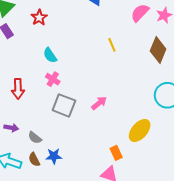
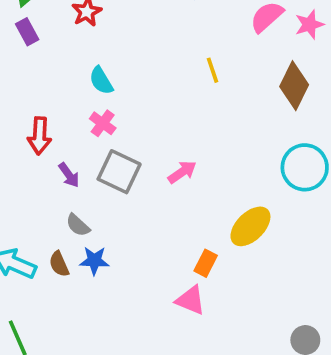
purple arrow: (11, 128) -> (69, 175), moved, turned 40
gray semicircle: (35, 138) -> (78, 225), moved
orange rectangle: (116, 153) -> (206, 263), turned 48

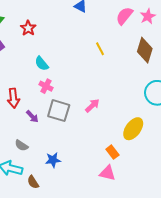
gray semicircle: (78, 225) -> (21, 145), moved
orange rectangle: (206, 263) -> (112, 152), turned -56
brown semicircle: (59, 264) -> (33, 182), moved

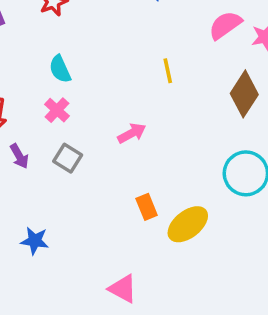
pink arrow: (92, 106) -> (132, 133), moved
gray square: (59, 111) -> (68, 158), size x0.7
orange rectangle: (112, 152) -> (147, 207), moved

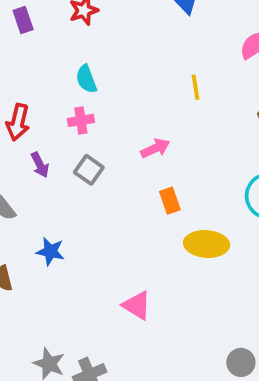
pink cross: (57, 110) -> (81, 120), turned 35
orange rectangle: (147, 207) -> (170, 201), moved
yellow ellipse: (188, 224) -> (207, 244), turned 39

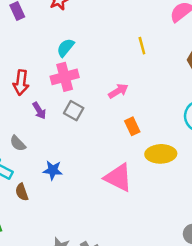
cyan semicircle: (86, 79) -> (65, 48), turned 66
pink cross: (81, 120) -> (65, 77), size x1.5
pink triangle: (137, 305) -> (118, 178), moved, size x1.4

